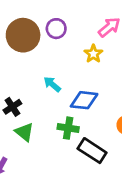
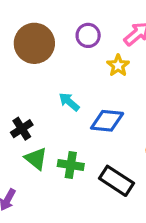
purple circle: (56, 29) -> (88, 35), moved
green cross: (68, 128) -> (71, 165), moved

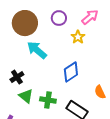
cyan arrow: (69, 102) -> (37, 50), moved, size x1.5
blue diamond: (107, 121) -> (71, 72), turned -40

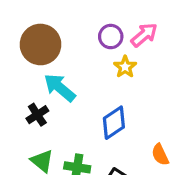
purple circle: (59, 18) -> (111, 37), moved
black cross: (17, 77) -> (37, 115), moved

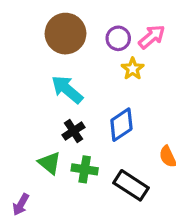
brown circle: (41, 44) -> (66, 34), moved
black cross: (37, 115) -> (73, 131), moved

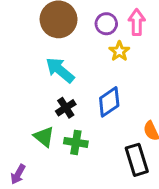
pink arrow: (152, 37) -> (137, 22), turned -50
black rectangle: (131, 185) -> (137, 160), moved, turned 40

